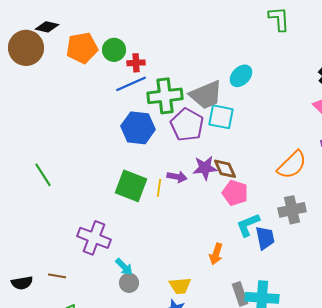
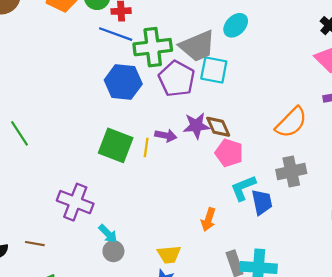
blue line: (131, 84) -> (116, 34), turned 44

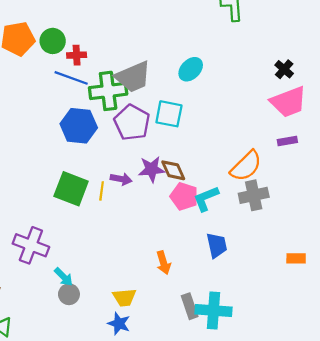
gray trapezoid: (197, 46) -> (133, 77), moved
gray cross: (291, 172) -> (254, 195), moved
cyan L-shape: (243, 188) -> (206, 199), moved
orange arrow: (208, 220) -> (163, 263), turned -35

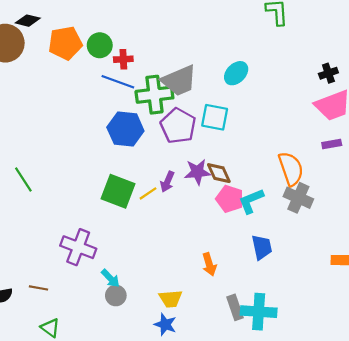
black cross: (284, 69) -> (328, 73), turned 30
orange semicircle: (246, 166) -> (291, 169), turned -64
purple arrow: (121, 179) -> (167, 182), turned 102
yellow line: (102, 191) -> (148, 193), turned 48
gray cross: (254, 195) -> (298, 198), turned 36

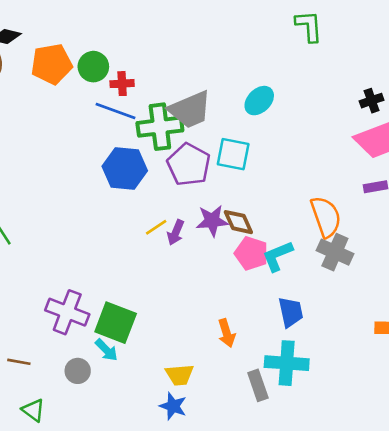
green square: (118, 191) -> (116, 323), moved
yellow line: (148, 193) -> (156, 227), moved
gray circle: (116, 296) -> (78, 371), moved
cyan cross: (259, 312) -> (287, 363), moved

